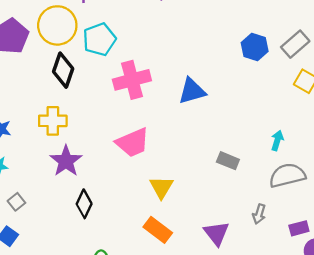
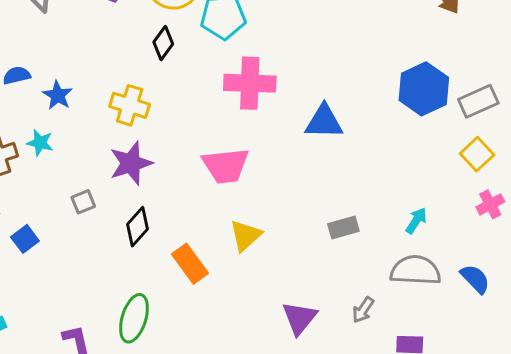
blue hexagon: (255, 47) -> (424, 89), size x1.4
black diamond: (63, 70) -> (163, 43), size x0.7
gray rectangle: (228, 161) -> (343, 227), turned -55
gray square: (16, 202) -> (83, 202), moved
orange rectangle: (158, 230) -> (190, 264), moved

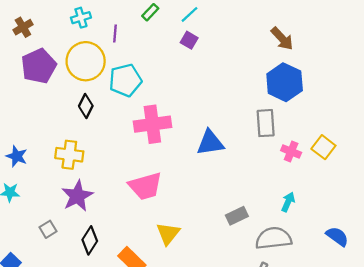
blue hexagon: (424, 89) -> (285, 82), moved
gray rectangle: (478, 101) -> (266, 123), moved, turned -60
pink cross: (490, 204) -> (291, 151), moved, turned -30
gray semicircle: (415, 270) -> (273, 238), moved

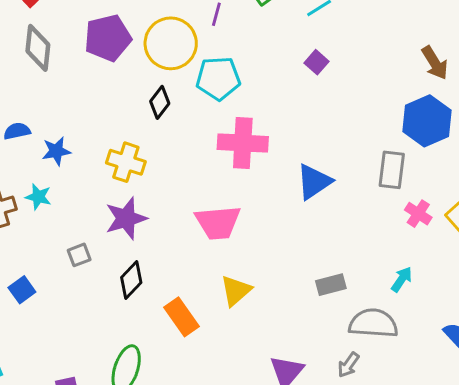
purple square: (189, 40) -> (316, 62), moved
blue triangle: (210, 143) -> (314, 182), turned -36
blue star: (17, 156) -> (56, 151), turned 30

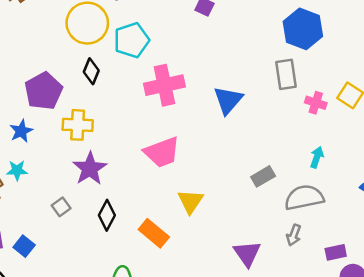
purple pentagon: (108, 38) -> (44, 91), moved

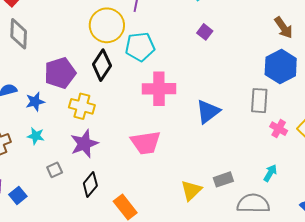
black diamond: (91, 71) -> (102, 65), size x1.4
cyan star: (17, 170) -> (36, 136), moved
yellow triangle: (190, 201) -> (191, 190), moved

